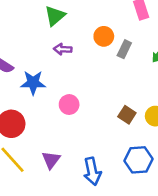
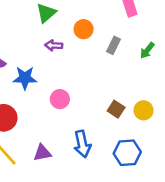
orange circle: (104, 36) -> (84, 29), moved
purple triangle: (51, 160) -> (42, 153), turned 42
blue arrow: (92, 171) -> (82, 144), moved

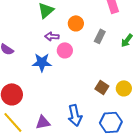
blue star: (25, 78) -> (42, 62), moved
pink circle: (60, 99) -> (65, 50), moved

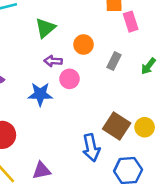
brown square: (102, 87) -> (117, 126), size x1.5
blue arrow: (75, 115) -> (91, 148), moved

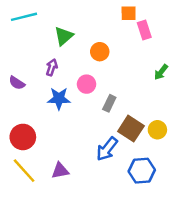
purple arrow: (53, 61) -> (52, 67), moved, turned 105
gray rectangle: (114, 61) -> (109, 103), moved
blue arrow: (91, 148) -> (107, 149), turned 50

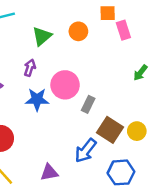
orange circle: (100, 52) -> (78, 31), moved
pink circle: (87, 84) -> (65, 85), size x1.5
purple triangle: (60, 171) -> (49, 172), moved

